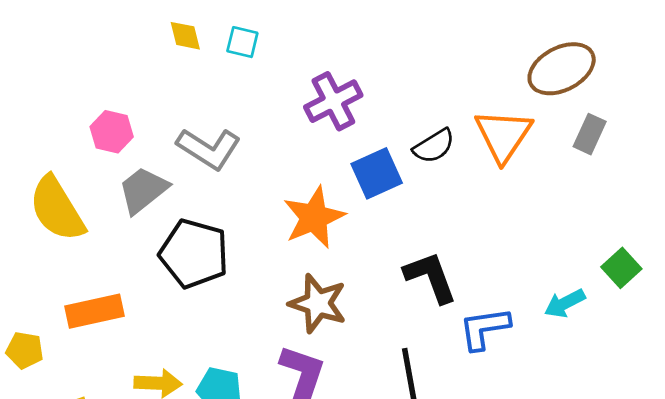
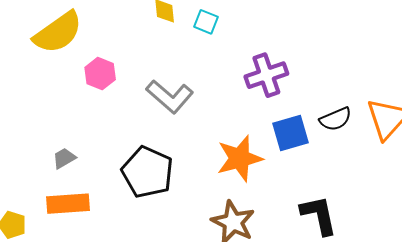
gray trapezoid: (143, 190) -> (64, 158), moved, size x0.6
yellow semicircle: (57, 209) -> (58, 32), moved, turned -102

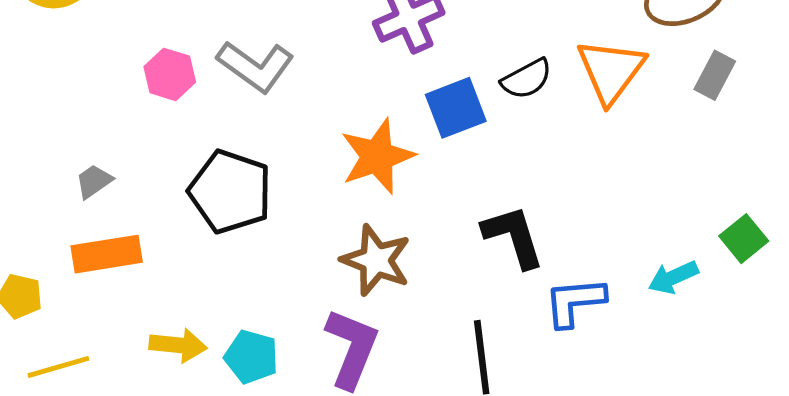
pink hexagon: (100, 74) -> (170, 74), moved

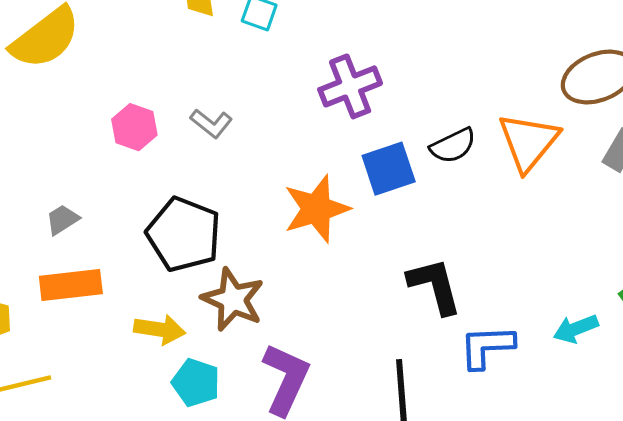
gray L-shape: (255, 66) -> (211, 123), size x0.6
brown star: (376, 260) -> (233, 299), moved
yellow arrow: (178, 345) -> (160, 329), moved

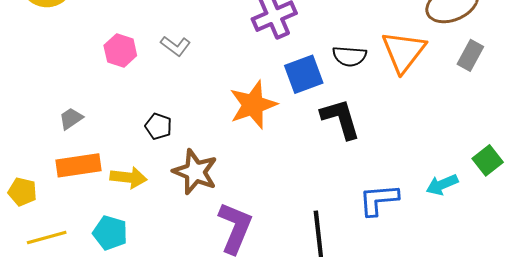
black semicircle: (453, 146) -> (349, 56), turned 32
black pentagon: (184, 234) -> (158, 126), size x0.5
black L-shape: (435, 286) -> (341, 119), moved
yellow arrow: (160, 329) -> (129, 177), moved
cyan pentagon: (196, 383) -> (110, 233), moved

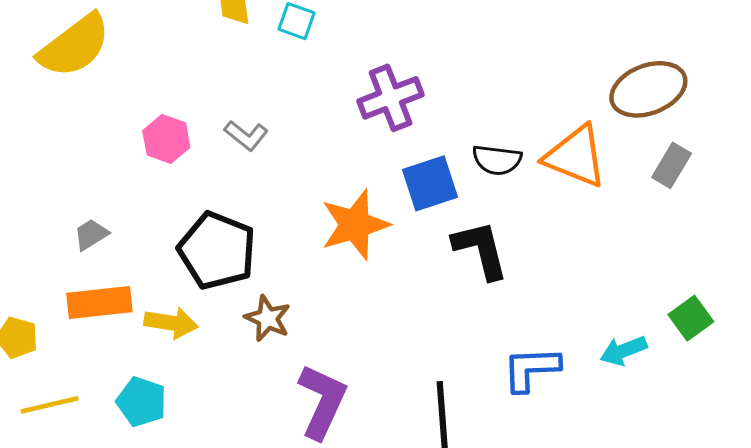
orange triangle: (404, 52) -> (575, 156), turned -48
black pentagon: (158, 126) -> (217, 250), size x2.0
brown star: (195, 172) -> (268, 318), size x0.7

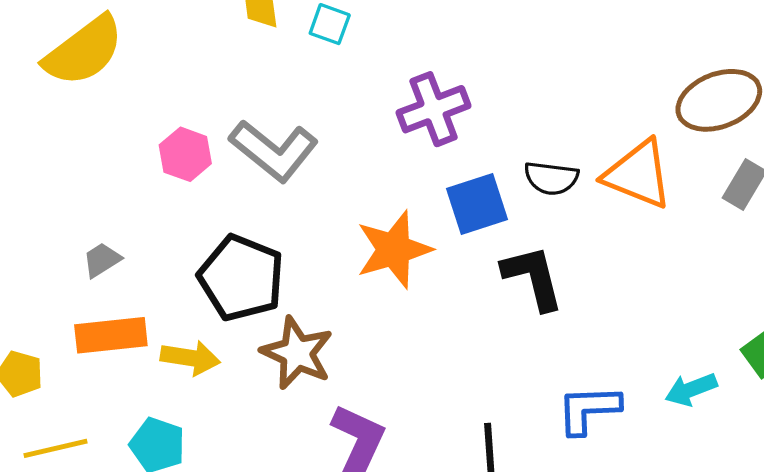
gray L-shape: (246, 135) -> (274, 151), size x1.8
brown star: (268, 318) -> (297, 353), size x1.4

